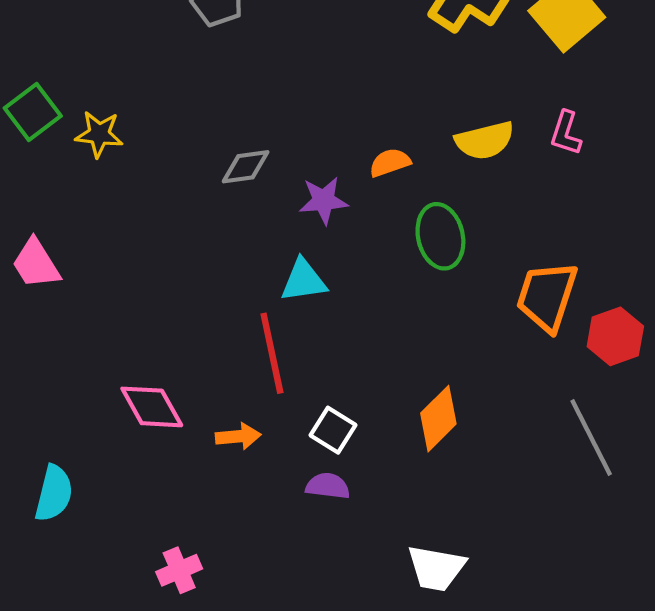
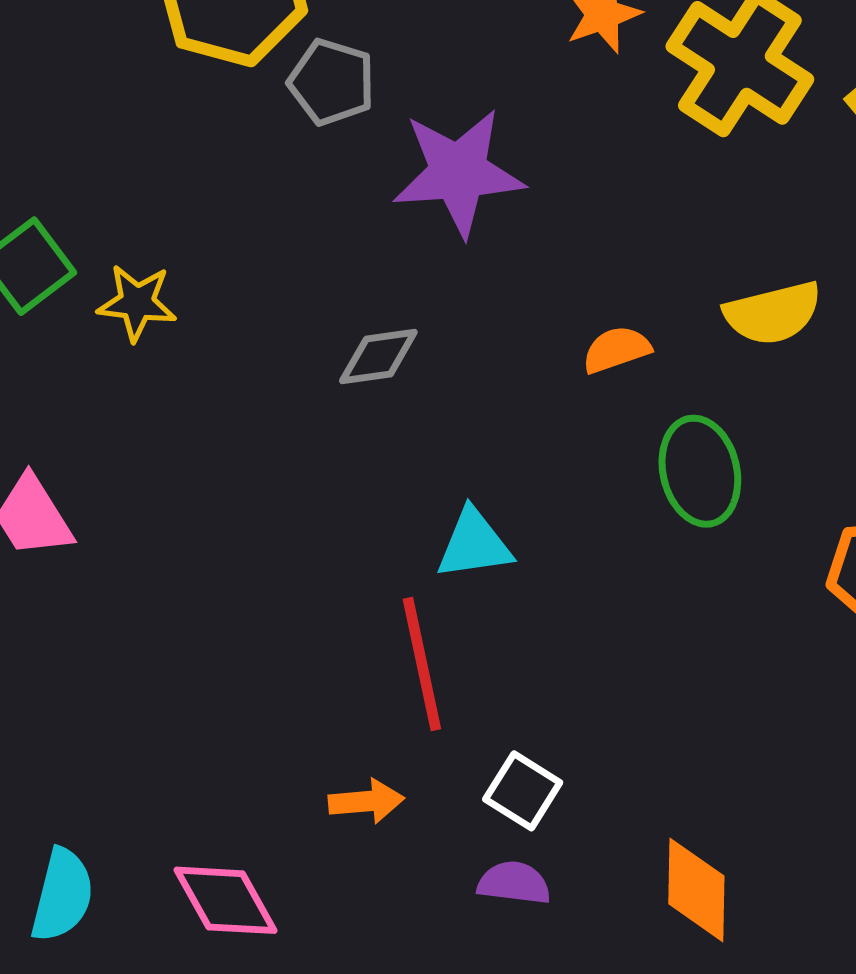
purple star: (324, 200) -> (458, 172), moved, size x1.6
pink diamond: (152, 407) -> (226, 900), moved
orange diamond: (438, 419) -> (696, 890), moved, turned -44

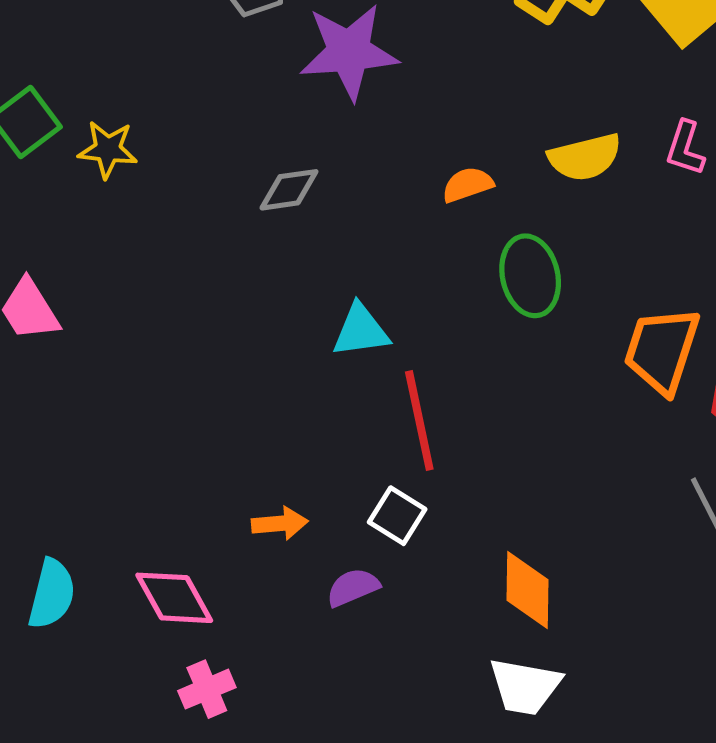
red line: (422, 664) -> (419, 421), moved
purple semicircle: (514, 883) -> (353, 587), moved, turned -30

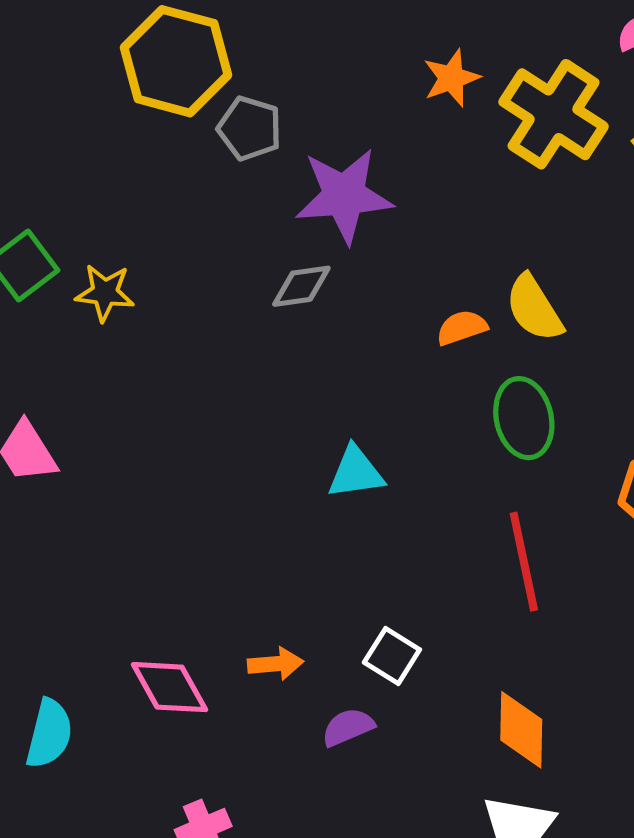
yellow semicircle: (585, 157) -> (534, 308), moved, turned 72
gray diamond: (289, 190) -> (301, 286), moved
red line: (419, 421) -> (524, 562), moved
pink diamond: (174, 598) -> (169, 687), moved

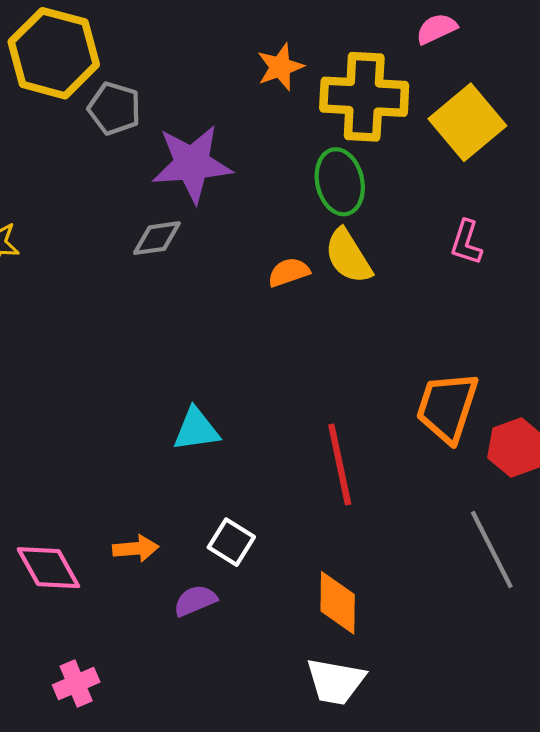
yellow cross: (554, 114) -> (364, 97), turned -30
green ellipse: (524, 418) -> (340, 182), moved
cyan triangle: (356, 472) -> (196, 429), moved

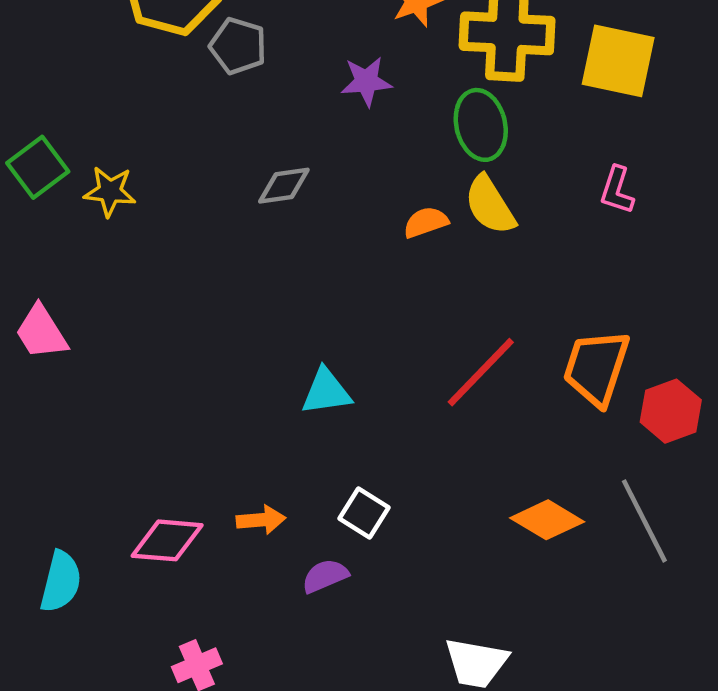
yellow square: (467, 122) -> (618, 61), turned -38
purple star: (192, 164) -> (366, 81), moved, size x0.6
red line: (340, 465) -> (481, 372), moved, turned 56
pink diamond: (48, 568) -> (167, 540), turned -56
orange diamond: (338, 603) -> (547, 520), moved, turned -60

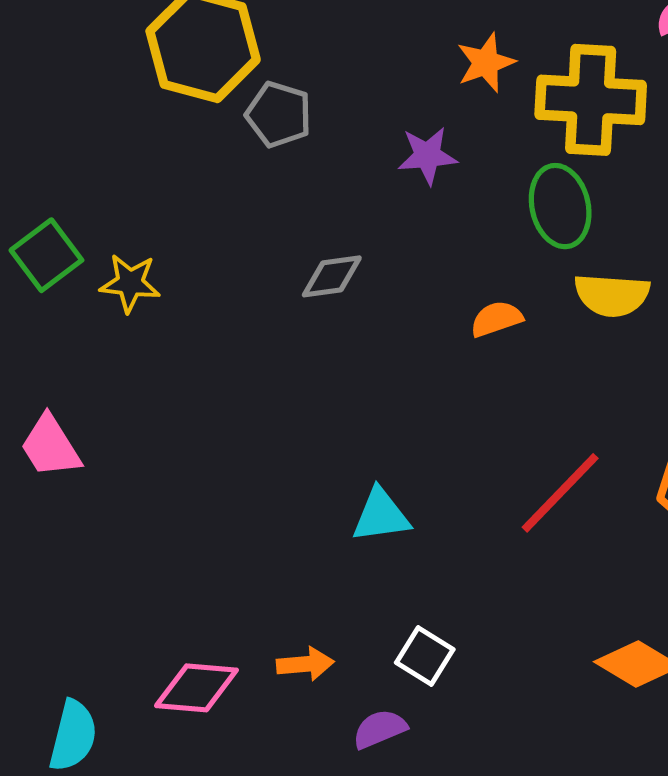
yellow semicircle: (490, 205) -> (612, 295), moved, turned -54

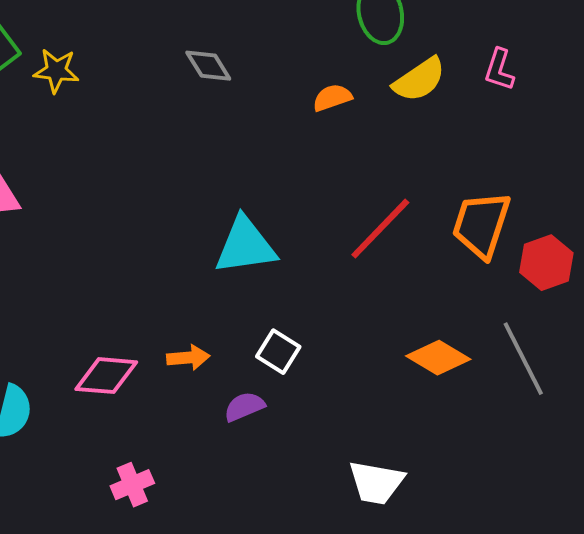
gray diamond: (332, 276) -> (208, 66), turned 66
yellow semicircle: (612, 295) -> (419, 80), turned -38
cyan triangle: (381, 515) -> (245, 246), size x1.4

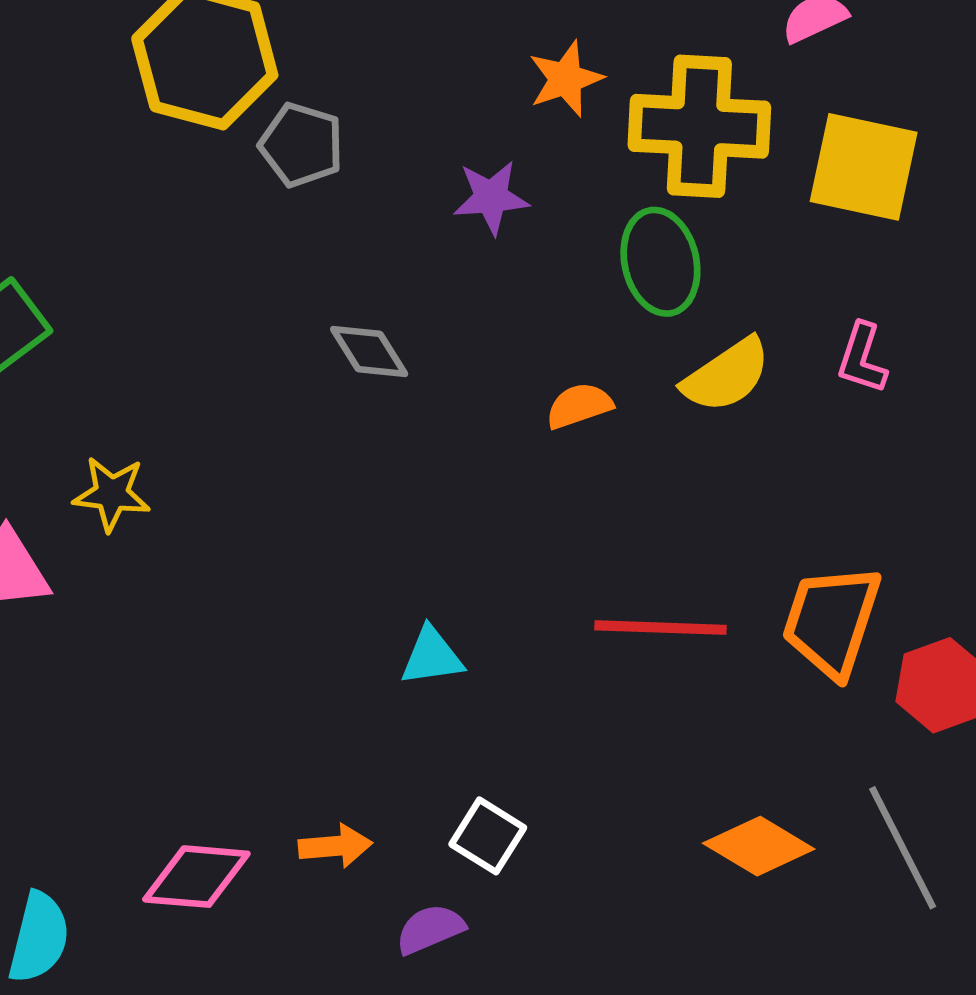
yellow star: (56, 71) -> (112, 494), moved
red line: (380, 229) -> (660, 628), turned 48
cyan triangle: (245, 246) -> (432, 656), size x0.6

